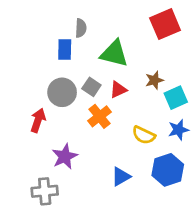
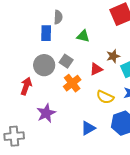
green triangle: (114, 54) -> (83, 36), size x0.6
red triangle: (118, 90) -> (96, 69), moved
gray cross: (45, 191) -> (14, 136), moved

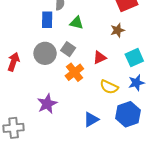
green triangle: (83, 36) -> (77, 23), moved
brown star: (113, 56) -> (117, 30), moved
red arrow: (26, 86) -> (14, 62), moved

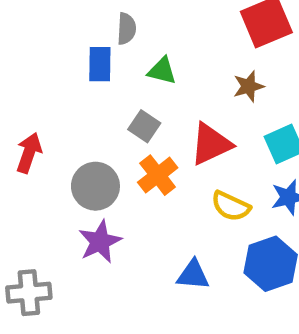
gray circle: (45, 53) -> (95, 186), moved
red triangle: (100, 58) -> (211, 144), size x1.5
blue triangle: (91, 119) -> (193, 275), turned 35

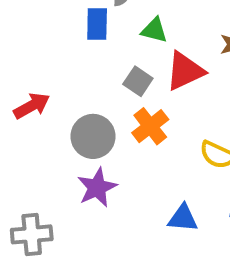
red triangle: (211, 144) -> (185, 71), moved
red arrow: (29, 153) -> (32, 106), turned 42

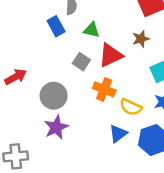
blue rectangle: (97, 24) -> (56, 26), turned -30
orange cross: (150, 126) -> (104, 89), moved, turned -30
blue triangle: (183, 218) -> (118, 134), moved, turned -42

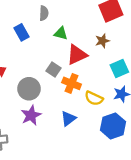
blue rectangle: (56, 26) -> (22, 32), moved
gray square: (81, 62) -> (53, 70), moved
blue triangle: (118, 134) -> (68, 119), moved

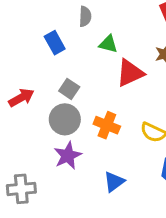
gray square: (53, 70) -> (69, 89), moved
orange cross: (72, 83) -> (107, 125), moved
blue triangle: (68, 119) -> (114, 182), moved

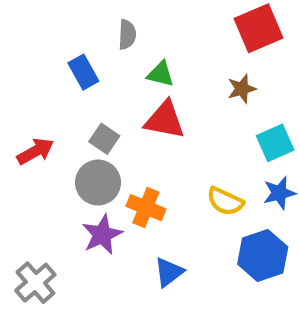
red triangle: (130, 73) -> (165, 120), moved, turned 36
orange cross: (107, 125) -> (146, 208), moved
gray cross: (21, 189) -> (35, 283), turned -36

